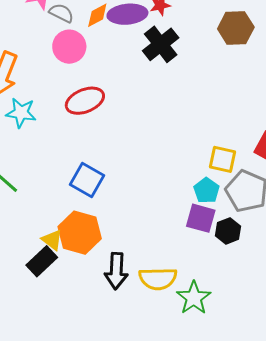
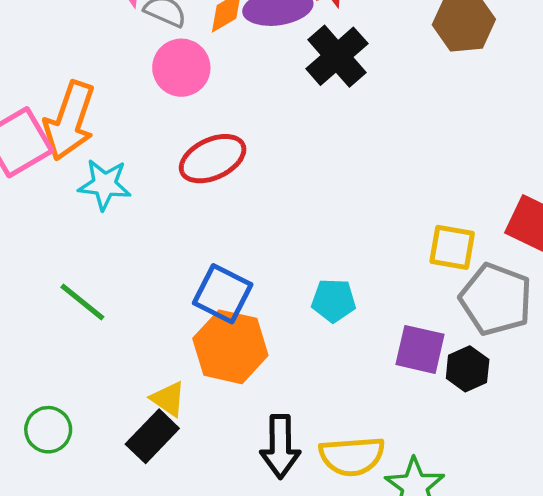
cyan pentagon: (207, 190) -> (334, 300), moved, turned -30
orange hexagon: (80, 233) -> (230, 347), moved

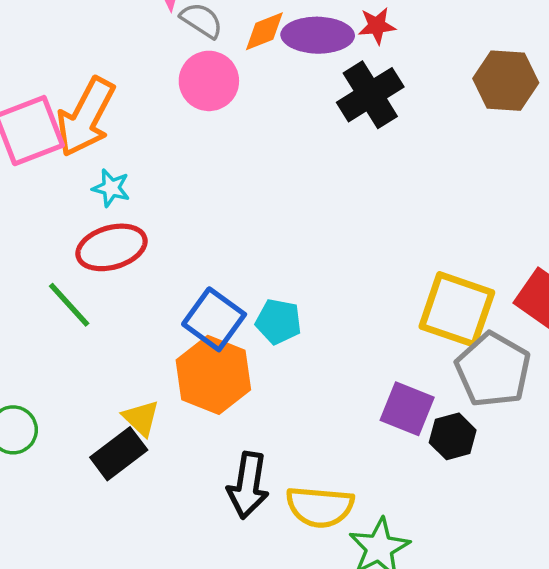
red ellipse: (213, 159) -> (112, 247), moved
cyan star: (105, 184) -> (111, 188), size x0.7
yellow square: (452, 247) -> (457, 309), size x1.5
cyan pentagon: (334, 300) -> (278, 322), moved

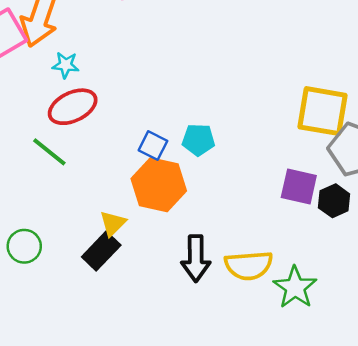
blue square: (214, 319) -> (153, 146), size x0.7
yellow triangle: (141, 418) -> (113, 223), turned 40

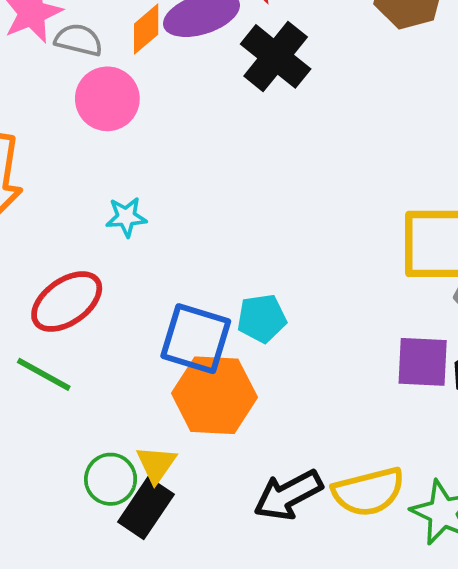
cyan star: (66, 65) -> (126, 217), moved
blue square: (153, 146) -> (196, 339), size x1.6
green circle: (24, 246) -> (111, 479), moved
black arrow: (196, 258) -> (288, 495), turned 72

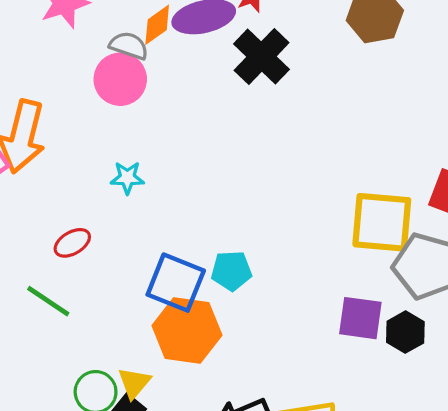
gray semicircle: (79, 40) -> (129, 46), moved
red ellipse: (67, 302) -> (72, 243), size x0.6

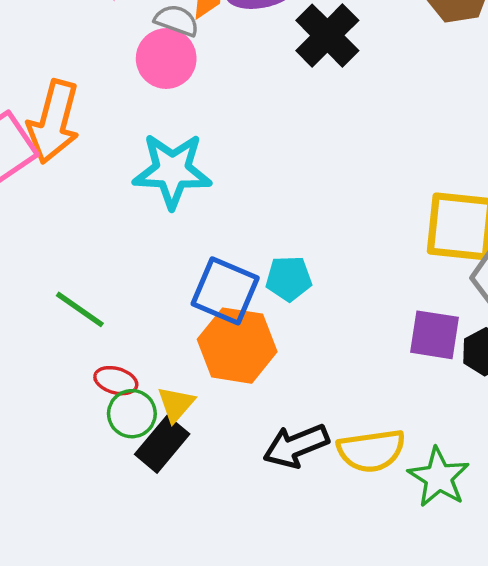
cyan star: (127, 178) -> (172, 171), size x2.0
red ellipse: (72, 243) -> (116, 381), moved, turned 45

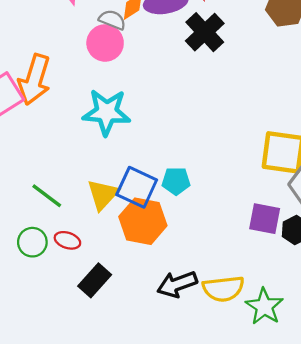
yellow triangle: (176, 404) -> (103, 195), moved, size x1.4
green circle: (132, 414) -> (32, 242), moved

